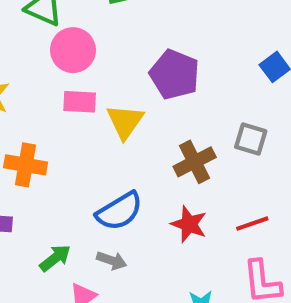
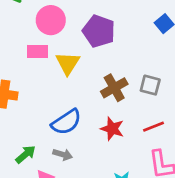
pink circle: (73, 50) -> (51, 20), moved
gray square: (251, 139) -> (150, 85), moved

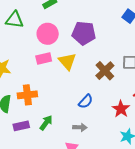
blue semicircle: (66, 122) -> (86, 101), moved, size x0.7
red star: (112, 129) -> (121, 109), moved, turned 30
green arrow: (26, 154) -> (46, 123), moved

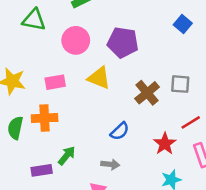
pink rectangle: (44, 58) -> (55, 82), moved
yellow triangle: (67, 61) -> (99, 78), turned -30
purple rectangle: (21, 126) -> (42, 170), moved

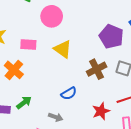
purple pentagon: (123, 42) -> (111, 37), moved
orange cross: (45, 118) -> (14, 70), turned 30

